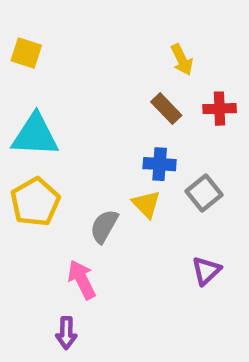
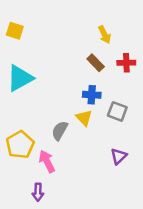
cyan triangle: (35, 135) -> (20, 78), turned -32
gray square: (204, 193) -> (117, 111), turned -30
yellow pentagon: (35, 202) -> (20, 145), moved

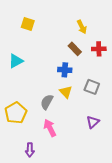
yellow square: (15, 31) -> (28, 24), moved
cyan triangle: (20, 78) -> (16, 61), size x0.7
blue cross: (92, 95) -> (65, 70), moved
pink arrow: (47, 161) -> (50, 128), moved

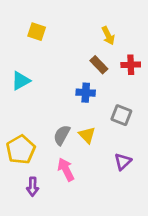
yellow triangle: (66, 92) -> (87, 135), moved
purple arrow: (30, 150) -> (33, 187), moved

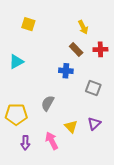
yellow triangle: (87, 135) -> (71, 127), moved
yellow pentagon: (21, 150) -> (16, 114), turned 30
pink arrow: (66, 169) -> (52, 141), moved

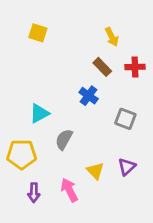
cyan triangle: (16, 62) -> (39, 113), moved
blue cross: (66, 71) -> (89, 96), turned 32

